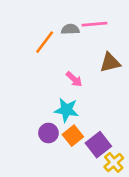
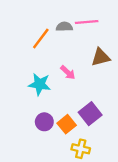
cyan star: (66, 110) -> (40, 84), moved
purple square: (98, 145) -> (90, 114), moved
yellow cross: (114, 162) -> (81, 149), moved, turned -36

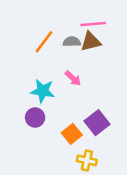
gray semicircle: (64, 27) -> (72, 42), moved
brown triangle: (101, 57) -> (91, 42), moved
purple circle: (44, 122) -> (35, 118), moved

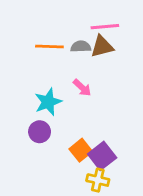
orange line: (44, 42) -> (49, 47), turned 55
cyan star: (43, 91) -> (48, 102), turned -30
purple square: (97, 123) -> (102, 156), moved

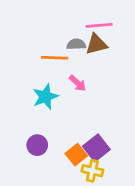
orange line: (49, 47) -> (55, 58), moved
purple circle: (40, 132) -> (37, 145), moved
orange square: (81, 150) -> (76, 155), moved

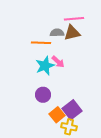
cyan star: (45, 97) -> (45, 66), moved
purple circle: (37, 145) -> (43, 95), moved

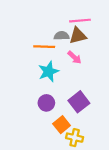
pink arrow: (58, 62) -> (75, 57), moved
purple square: (72, 110) -> (79, 102), moved

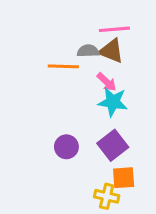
brown triangle: (78, 36) -> (111, 51), turned 36
cyan star: (49, 71) -> (113, 102), moved, turned 30
orange square: (62, 125) -> (124, 178), moved, turned 35

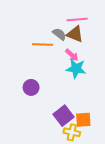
gray semicircle: (88, 51) -> (59, 34), turned 40
purple square: (113, 145) -> (63, 116), moved
purple circle: (66, 147) -> (31, 87), moved

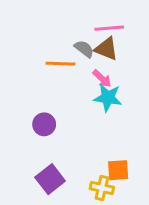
purple square: (63, 116) -> (50, 179), moved

